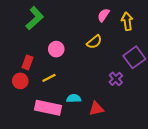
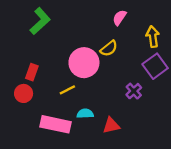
yellow arrow: (127, 21) -> (153, 37), moved
pink circle: (56, 49) -> (84, 63), moved, size x1.6
yellow line: (49, 78) -> (67, 90), moved

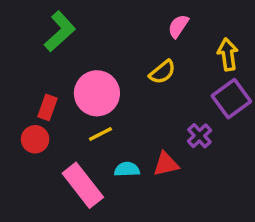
pink circle: (84, 63) -> (97, 93), moved
pink rectangle: (56, 124) -> (83, 185), turned 40
red triangle: (111, 125) -> (166, 164), moved

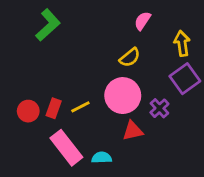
pink circle: (97, 93) -> (123, 96), moved
red rectangle: (47, 107) -> (54, 108), moved
cyan semicircle: (127, 169) -> (102, 158), moved

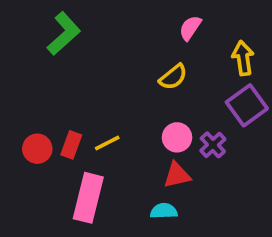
pink circle: (123, 96) -> (177, 137), moved, size x0.6
pink rectangle: (66, 148) -> (88, 198), turned 52
cyan semicircle: (102, 158) -> (164, 211), moved

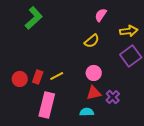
yellow arrow: (243, 58) -> (129, 31), turned 90
purple cross: (213, 145) -> (113, 97), moved

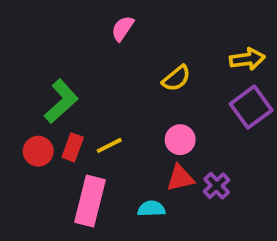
pink semicircle: (101, 15) -> (123, 28), moved
green L-shape: (34, 18) -> (61, 101), moved
cyan semicircle: (87, 112) -> (151, 209), moved

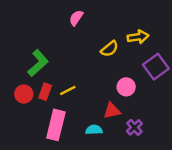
yellow arrow: (247, 59) -> (138, 37), moved
pink circle: (180, 140) -> (126, 87), moved
purple cross: (217, 186) -> (134, 127), moved

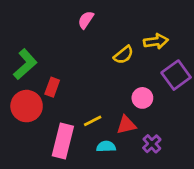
green L-shape: (38, 63) -> (25, 64), moved
yellow line: (68, 90) -> (93, 121), moved
red rectangle: (45, 92) -> (52, 87), moved
red circle: (24, 94) -> (27, 106), size x1.5

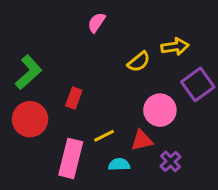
red rectangle: (52, 87) -> (74, 98), moved
pink circle: (142, 98) -> (160, 110), size x1.4

